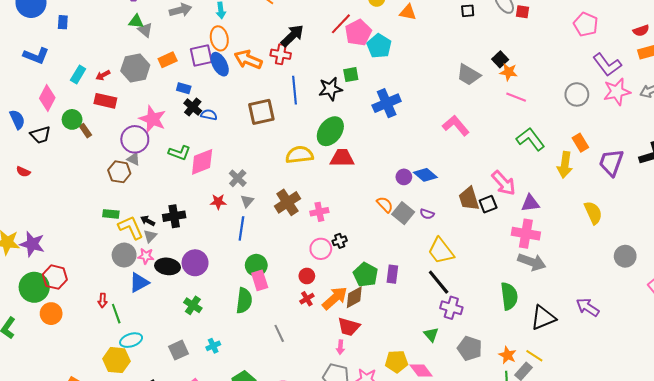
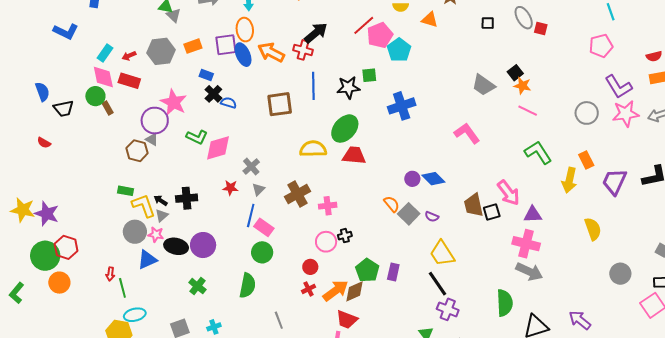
pink pentagon: (586, 24) -> (601, 46), turned 30
pink diamond: (47, 98) -> (103, 77), moved, turned -45
pink rectangle: (260, 280) -> (264, 227), moved, turned -42

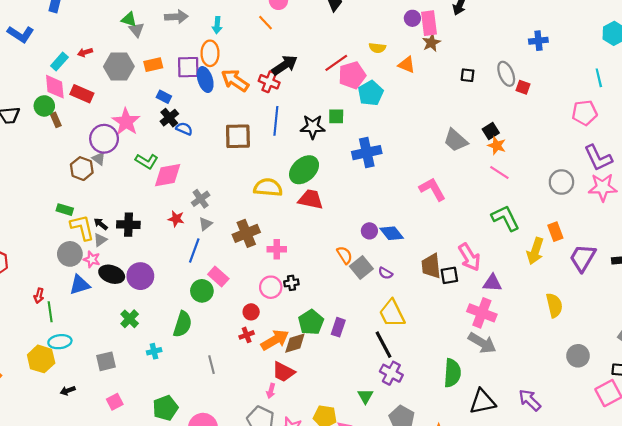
red arrow: (129, 56) -> (85, 52), moved
pink rectangle: (264, 227) -> (218, 277), moved
cyan cross: (214, 327) -> (154, 351), moved

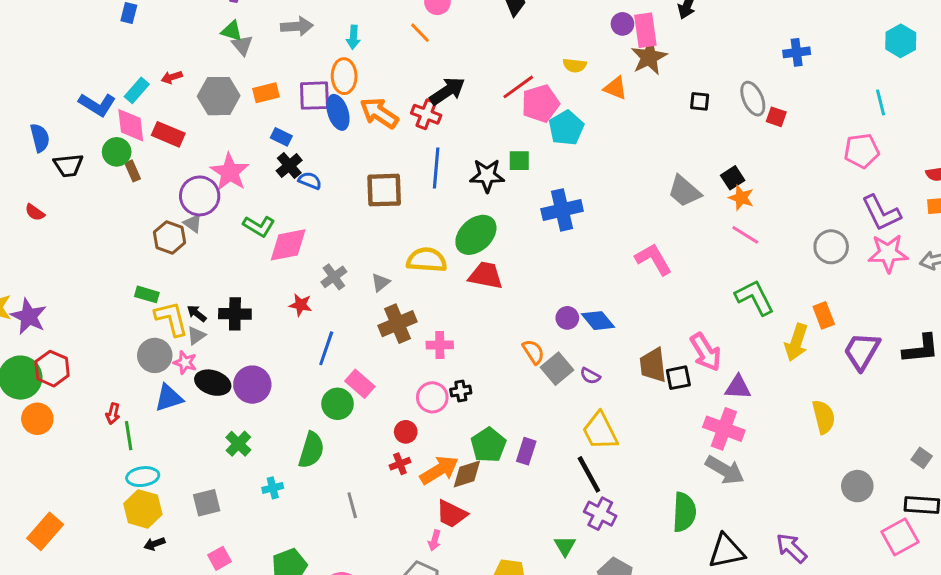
blue L-shape: (21, 34) -> (97, 105), moved
brown star: (431, 43) -> (649, 57), size x1.4
gray triangle: (205, 224) -> (380, 282), moved
yellow hexagon: (41, 359) -> (143, 509), moved

